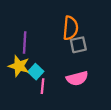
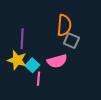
gray square: (78, 45) -> (71, 41), turned 35
pink semicircle: (77, 78) -> (57, 61), moved

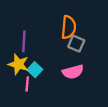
pink semicircle: (57, 61) -> (73, 72), moved
pink line: (39, 79) -> (27, 84), moved

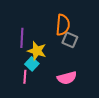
yellow star: (18, 64) -> (37, 51), moved
pink semicircle: (73, 72) -> (67, 78), moved

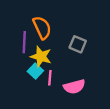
orange semicircle: (63, 25) -> (42, 28), moved, turned -30
pink line: (25, 77) -> (50, 78), moved

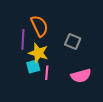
cyan square: (35, 71) -> (33, 66), turned 32
pink semicircle: (74, 87) -> (81, 76), moved

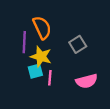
gray square: (73, 42) -> (78, 44), turned 35

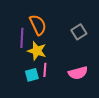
gray square: (78, 44) -> (79, 32), moved
cyan square: (35, 71) -> (32, 75), moved

